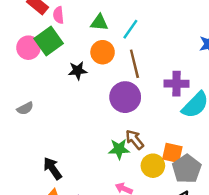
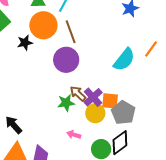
orange circle: (103, 52) -> (43, 25), size x1.4
purple cross: (176, 84) -> (93, 97), moved, turned -36

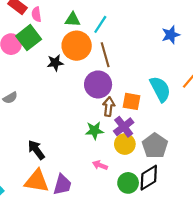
cyan semicircle: (124, 60) -> (160, 89), turned -70
brown arrow: (78, 94) -> (109, 107), moved, turned 48
orange square: (110, 101) -> (132, 101), moved

